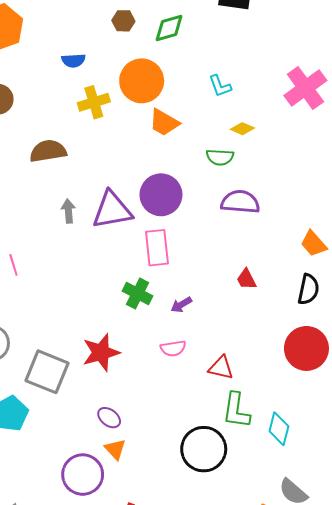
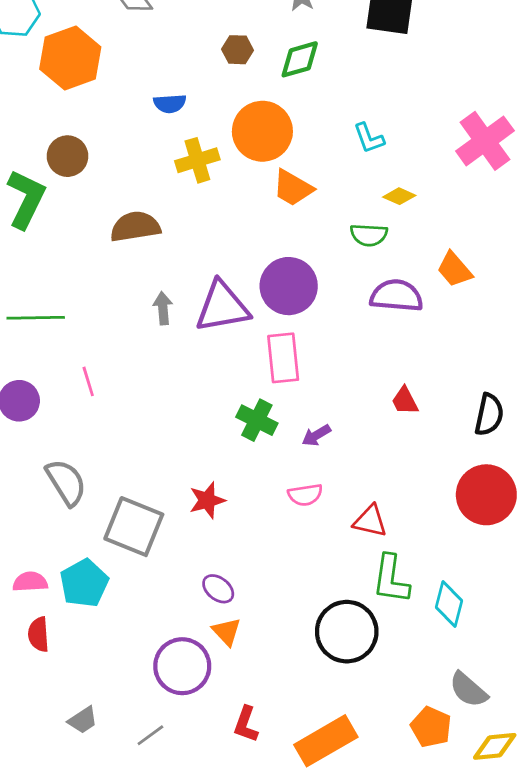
orange trapezoid: (314, 244) -> (455, 269), moved
red star: (101, 352) -> (207, 500), size x0.7

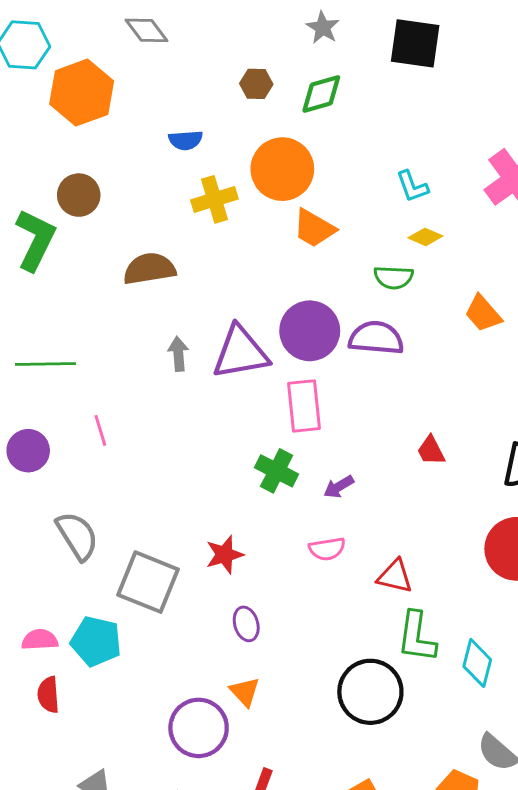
cyan L-shape: (369, 138) -> (412, 186), moved
purple semicircle: (396, 296) -> (376, 338), moved
cyan pentagon: (84, 583) -> (96, 641), turned -30
purple ellipse: (218, 589) -> (246, 624), moved, turned 36

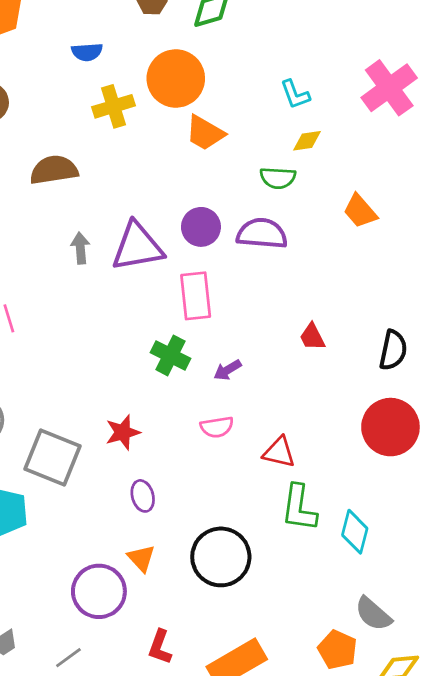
yellow diamond: (425, 237) -> (307, 141), turned -32
purple circle: (310, 331) -> (201, 227), size x0.7
black circle: (370, 692) -> (221, 557), moved

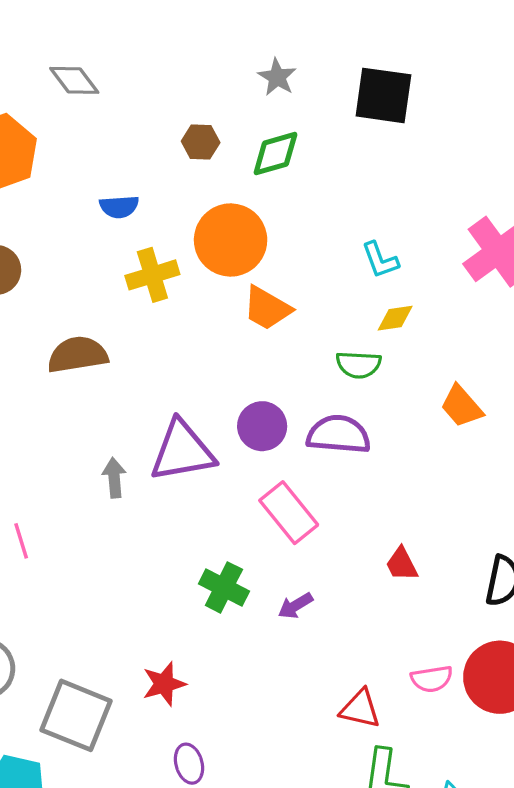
gray arrow: (80, 248) -> (114, 478), moved
pink rectangle: (196, 296) -> (289, 513), moved, turned -33
pink semicircle: (217, 427) -> (432, 679), moved

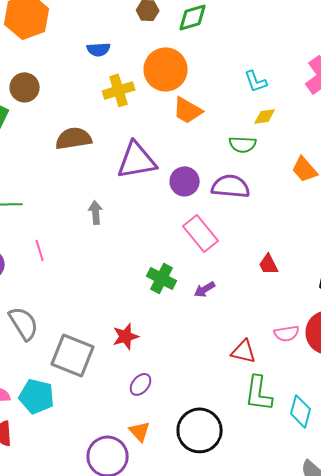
purple triangle: (182, 451) -> (137, 160), moved
purple ellipse: (189, 764) -> (141, 384), turned 55

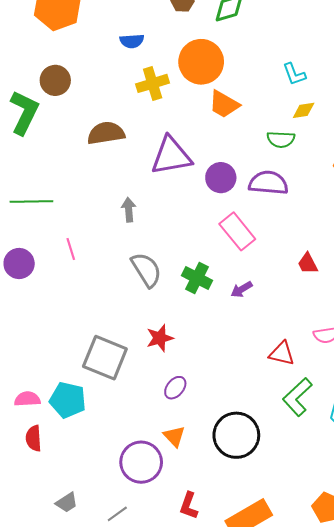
gray semicircle: (24, 323) -> (146, 270), moved
green L-shape: (259, 393) -> (297, 397), turned 39

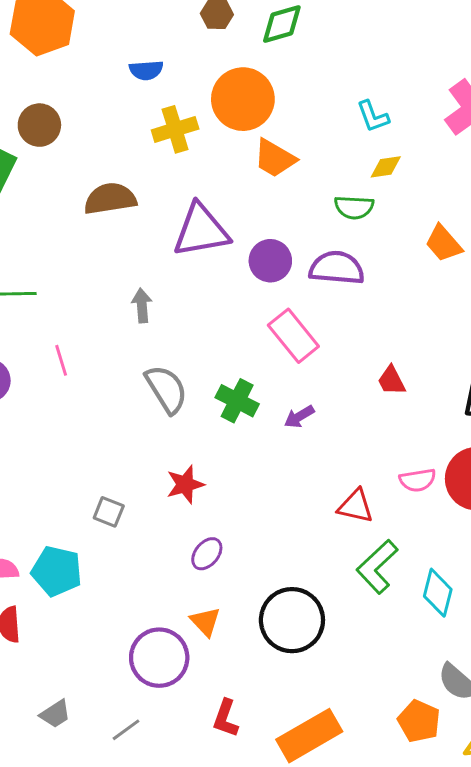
gray square: (105, 358) -> (109, 512), size x0.5

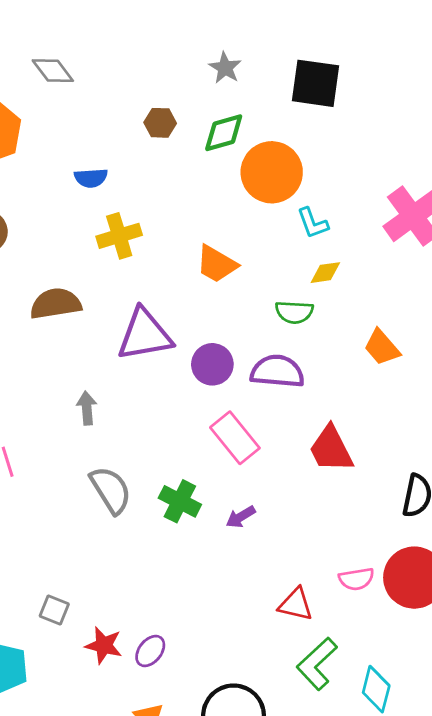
orange circle: (243, 99) -> (272, 172), moved
red trapezoid: (392, 381) -> (331, 449), moved, size x1.6
red star: (185, 484) -> (104, 645), moved, turned 30

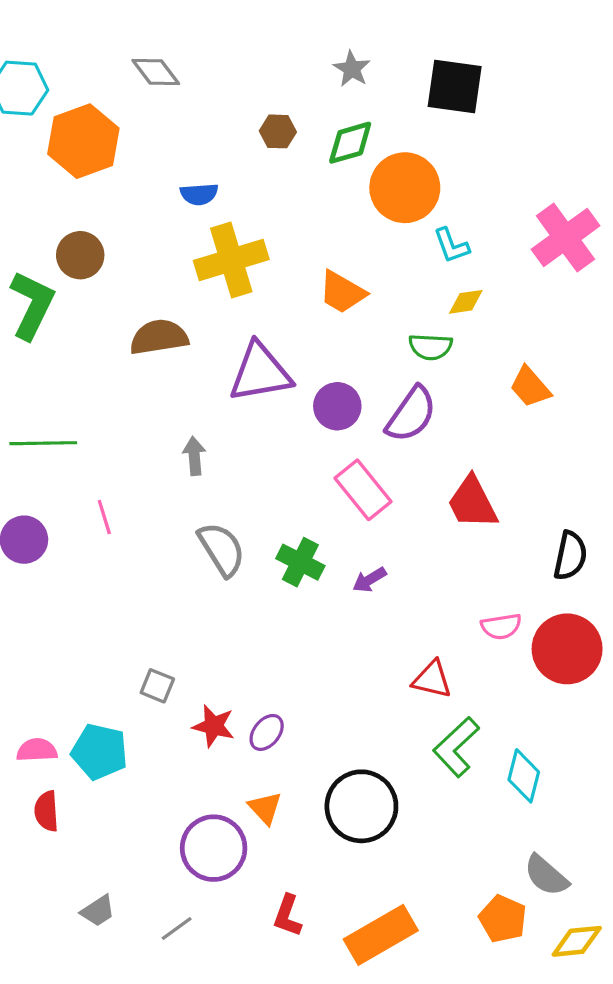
yellow cross: (119, 236) -> (231, 260), size x1.4
purple semicircle: (277, 371) -> (411, 414), turned 120
pink semicircle: (356, 579) -> (501, 626), moved

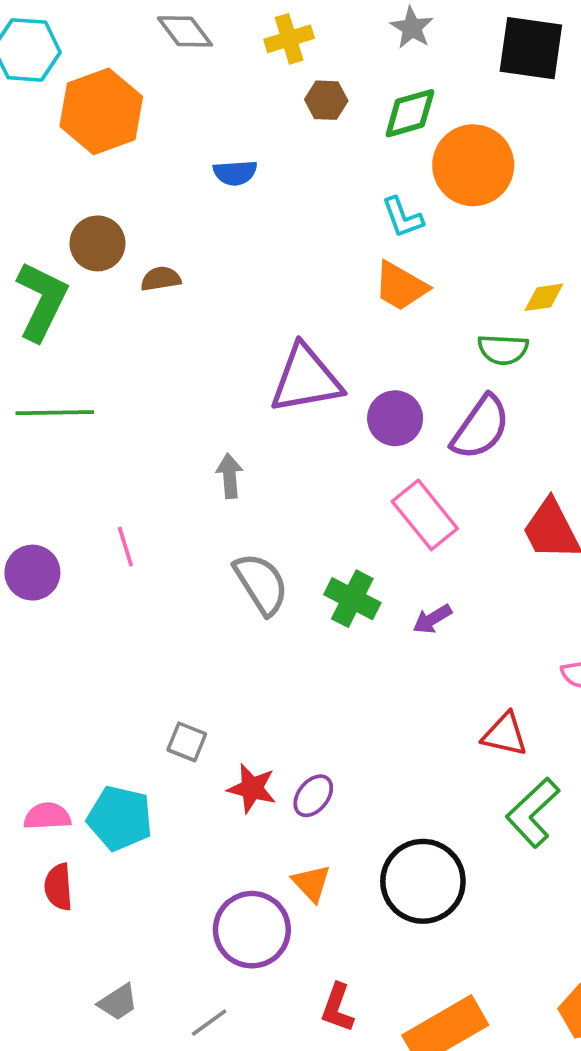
cyan L-shape: (451, 246) -> (403, 217), moved
yellow cross: (231, 260) -> (289, 39), moved, size x0.6
brown semicircle: (159, 337) -> (161, 279), moved, size x0.6
green line: (43, 443) -> (55, 413), moved

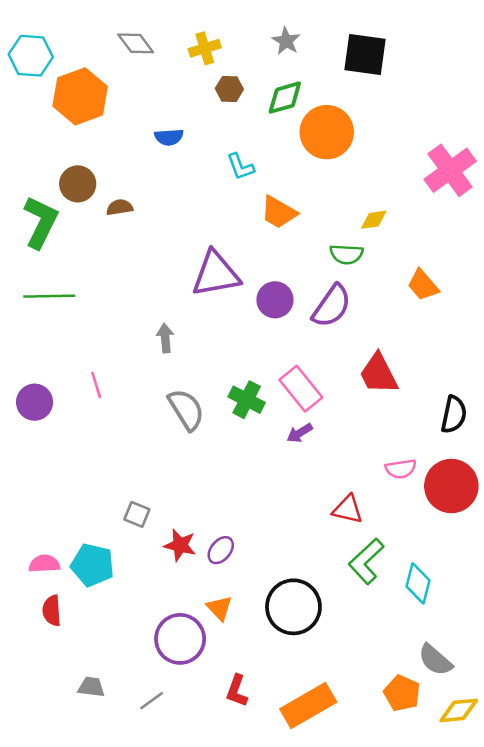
cyan L-shape: (403, 217) -> (240, 167), moved
pink rectangle: (425, 515) -> (301, 389), moved
green cross: (352, 599) -> (247, 400), moved
gray trapezoid: (118, 1002) -> (91, 687), turned -140

